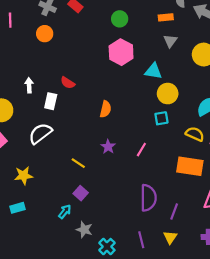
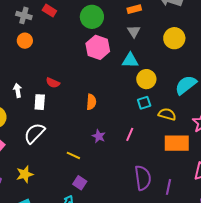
green circle: (120, 19) -> (92, 17), size x1.5
gray triangle: (170, 41) -> (134, 31), moved
yellow semicircle: (195, 134) -> (167, 114), moved

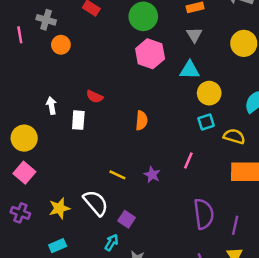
gray cross: (24, 15) -> (46, 20), moved
white semicircle: (34, 133) -> (96, 203), moved, turned 95
purple star: (99, 136) -> (152, 175), moved
yellow line: (73, 155) -> (117, 175), moved

